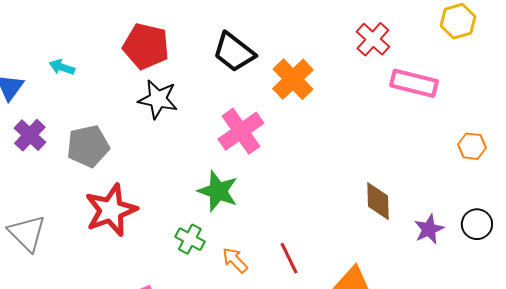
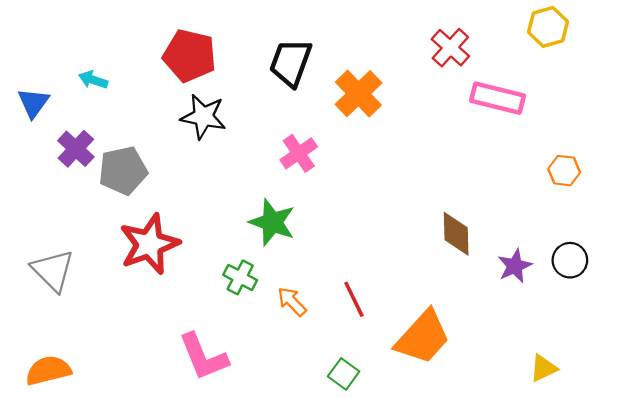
black trapezoid: (234, 52) -> (291, 63), turned 72
pink cross: (241, 131) -> (299, 153), size x0.7
purple cross: (30, 135) -> (76, 149), moved

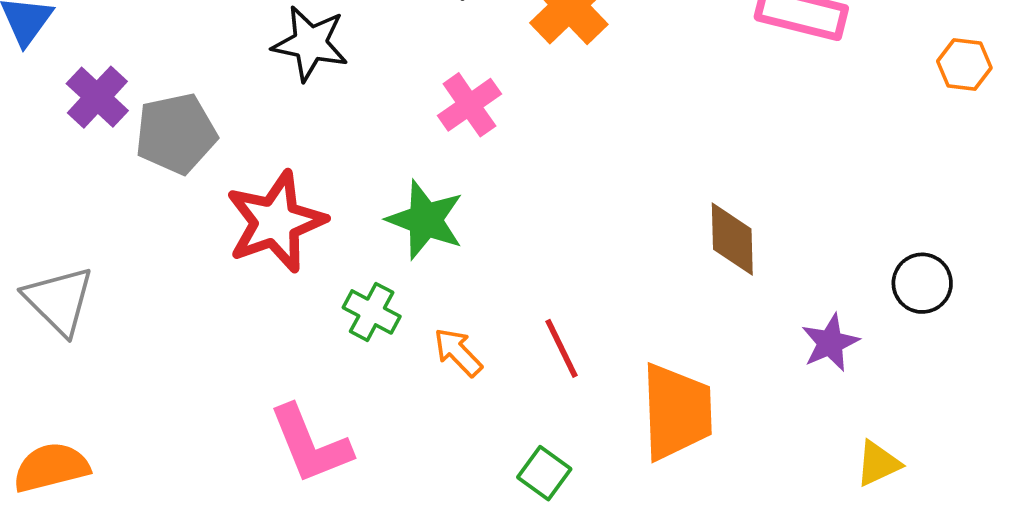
orange hexagon: (564, 171) -> (964, 64), moved
red star: (149, 244) -> (276, 222), moved
purple star: (515, 266) -> (830, 343), moved
orange trapezoid: (423, 337) -> (677, 412), turned -44

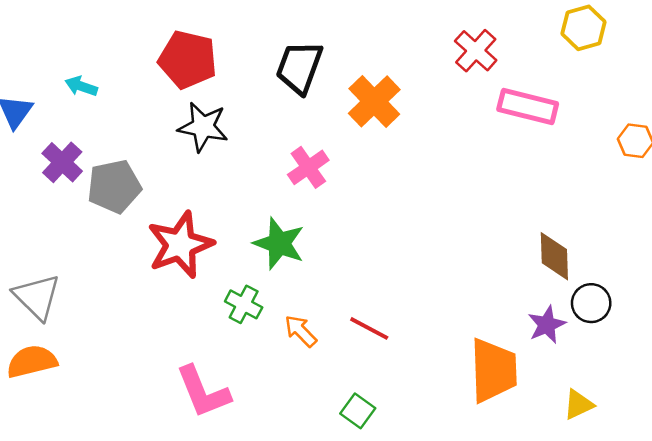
brown diamond: (732, 239) -> (554, 256), moved
black circle: (922, 283) -> (591, 303), moved
red line: (562, 348) -> (369, 328), turned -36
orange trapezoid: (677, 412) -> (493, 370), moved
orange semicircle: (51, 467) -> (32, 361), moved

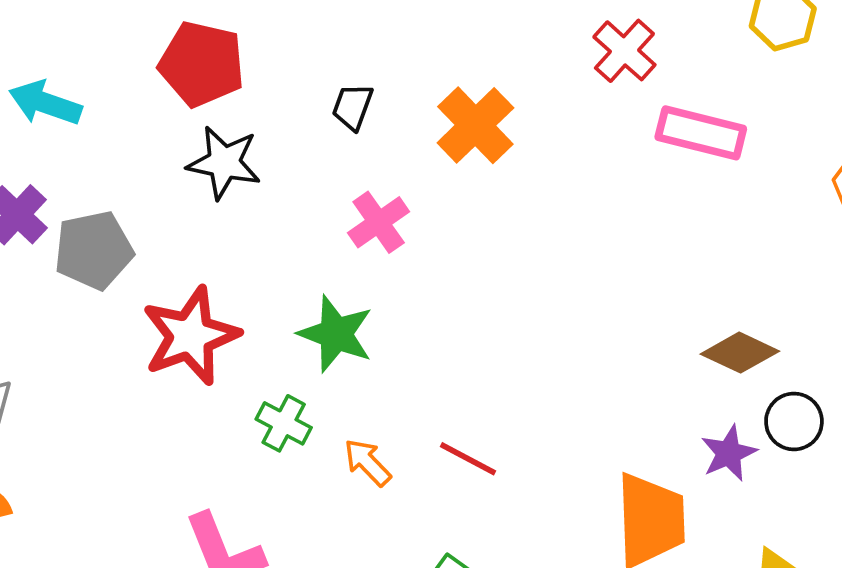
black trapezoid: (299, 67) -> (353, 107), moved, size x0.6
cyan arrow: (81, 86) -> (45, 103), size x1.5
brown diamond: (554, 256) -> (740, 353), turned -63

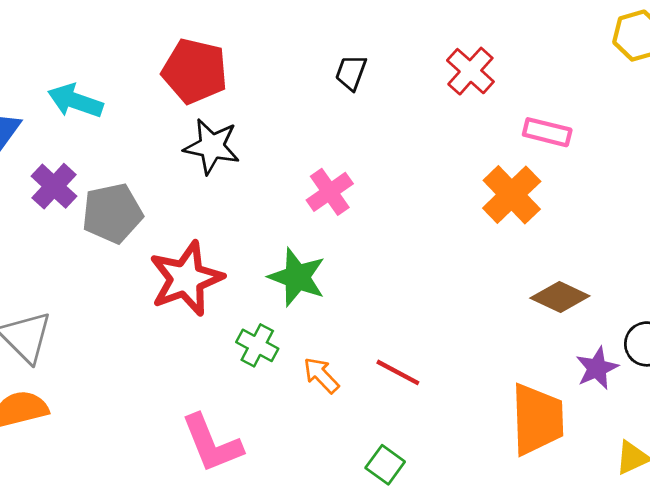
red cross: (624, 51) -> (470, 71), moved
black trapezoid: (353, 107) -> (351, 72), moved
orange cross: (475, 125) -> (512, 195), moved
pink rectangle: (701, 133) -> (547, 132), moved, size x0.7
brown diamond: (740, 353) -> (560, 297), moved

